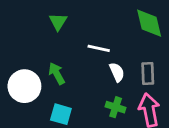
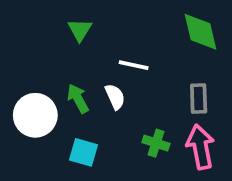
white semicircle: (117, 72) -> (115, 97), moved

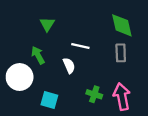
green arrow: (78, 99) -> (38, 55), moved
gray rectangle: (199, 99) -> (121, 53), moved

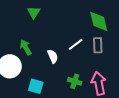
green triangle: (47, 24) -> (34, 12), moved
white line: (80, 46) -> (76, 44), moved, turned -49

